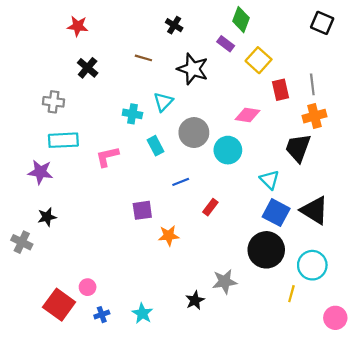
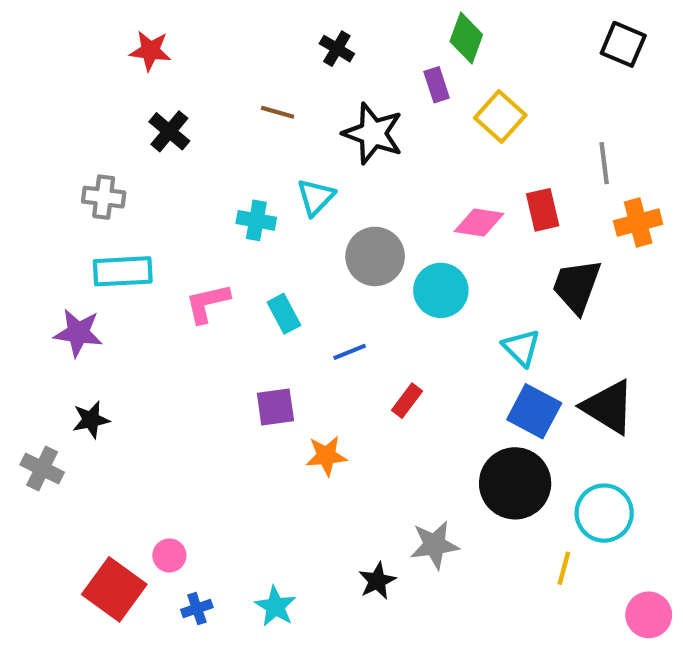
purple rectangle: (226, 44) -> (437, 85), turned 35
red rectangle: (280, 90) -> (543, 210), moved
orange cross: (314, 116) -> (638, 223), moved
cyan rectangle: (155, 146) -> (284, 314), moved

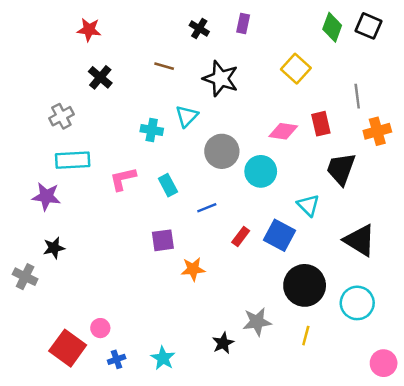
green diamond: (466, 38) -> (332, 27), moved
purple rectangle: (437, 85) -> (243, 23), moved, turned 30
gray cross: (104, 197) -> (61, 116), turned -35
blue square: (534, 411) -> (280, 235), moved
yellow line: (564, 568) -> (306, 336), moved

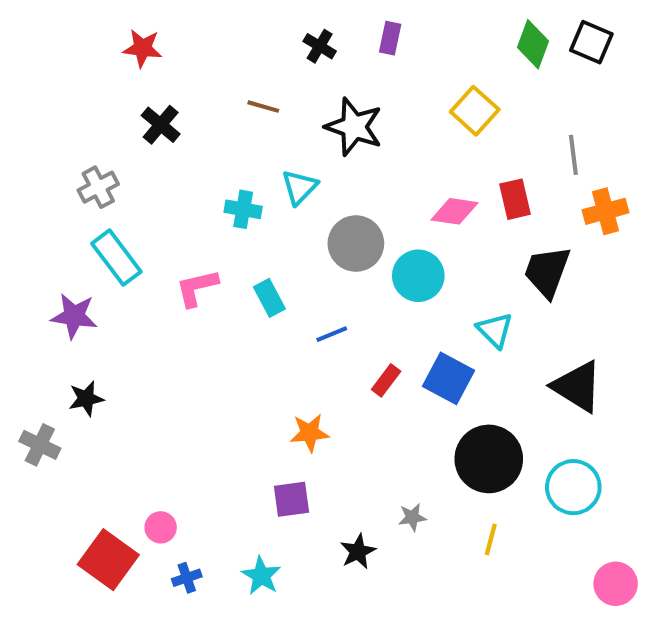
cyan rectangle: (73, 160) -> (116, 258), turned 56
purple square: (163, 240) -> (291, 499), moved
gray star: (257, 322) -> (412, 517), size x0.6

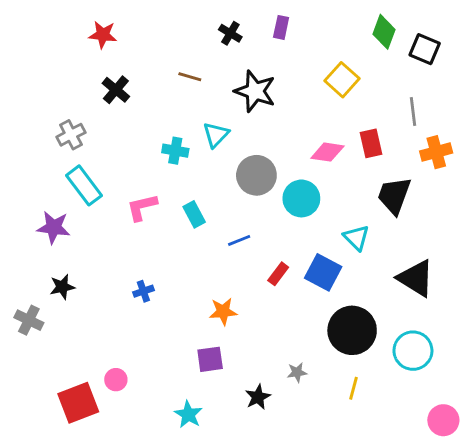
black square: (591, 42) -> (425, 49), moved
red square: (108, 560) -> (78, 403), turned 33
blue cross: (187, 578) -> (143, 291), moved

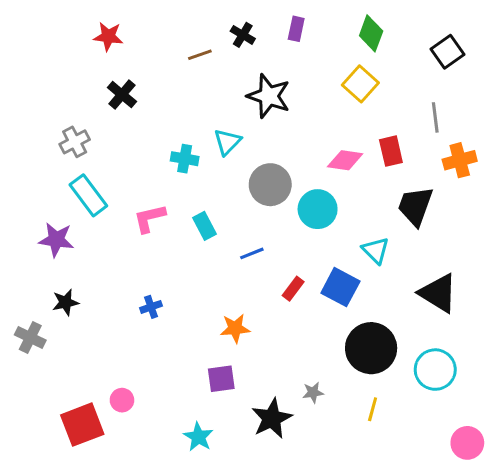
green diamond: (384, 32) -> (371, 33), moved
black square: (425, 49) -> (447, 52), turned 32
brown line: (190, 77) -> (200, 55), moved, turned -35
black star: (258, 397) -> (272, 418), size x1.5

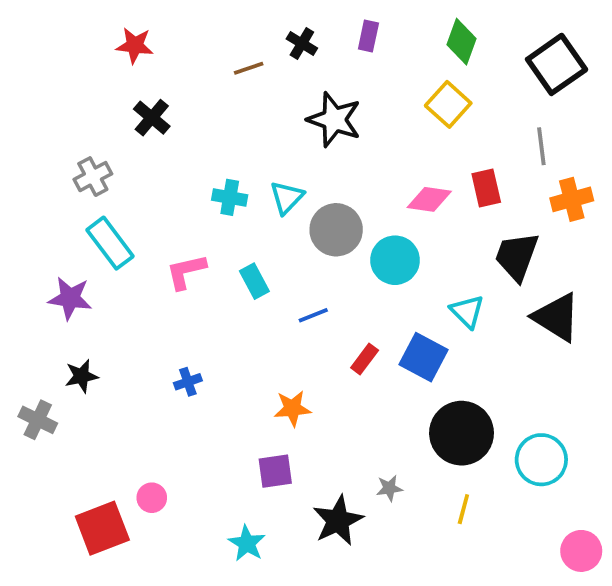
black square: (447, 52) -> (557, 64), size x1.4
cyan triangle: (227, 142) -> (287, 197), moved
black triangle: (438, 293) -> (557, 317), moved

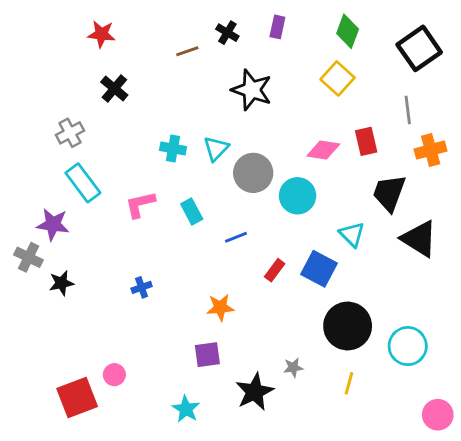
gray cross: (38, 420) -> (29, 257), moved

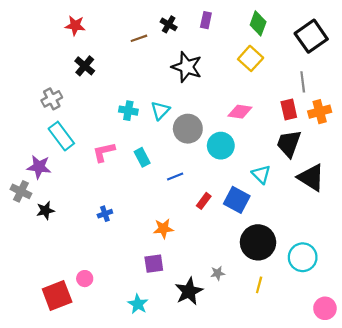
red rectangle: (366, 141) -> (289, 109), moved

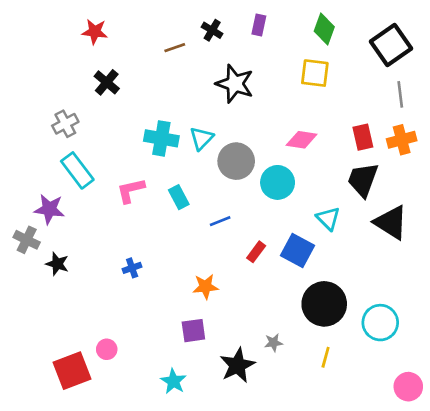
yellow square: (251, 58) -> (315, 73), turned -35
gray line: (303, 82) -> (400, 94), moved
cyan cross: (128, 111) -> (161, 138), size x1.4
black star: (45, 210) -> (57, 264), turned 30

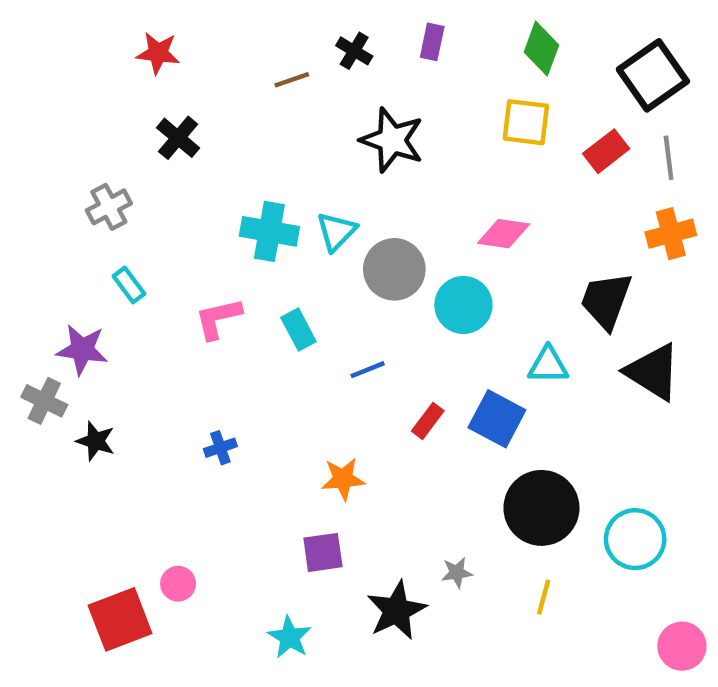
red rectangle: (363, 137) -> (606, 151), moved, turned 65
cyan rectangle: (77, 170) -> (129, 285), size x0.6
cyan triangle: (328, 218) -> (548, 365), turned -45

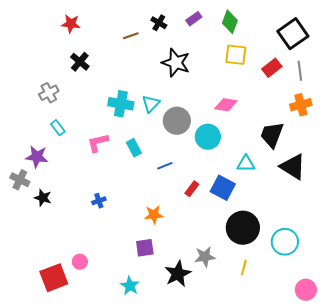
purple rectangle: (432, 42) -> (194, 19), turned 42
green diamond: (541, 49) -> (230, 22), moved
gray star: (457, 573) -> (205, 257), size x1.5

